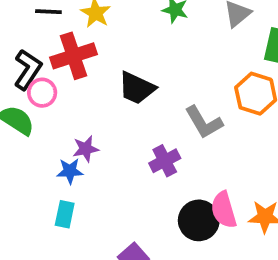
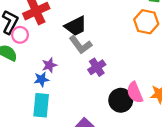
black trapezoid: (137, 88) -> (76, 26), turned -45
gray L-shape: (204, 122) -> (80, 45), moved
cyan rectangle: (65, 214) -> (41, 105), size x1.5

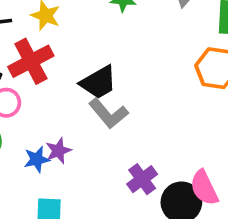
purple cross: (97, 67) -> (142, 179), moved
blue star: (41, 79) -> (37, 159), moved

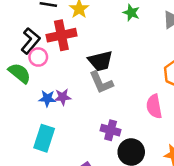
purple cross: (142, 179) -> (111, 130), turned 36
pink semicircle: (204, 188) -> (154, 106), moved

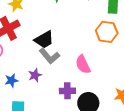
purple star: (63, 97) -> (35, 75), moved
pink semicircle: (154, 106) -> (83, 64), moved

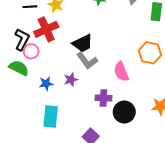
orange hexagon: (107, 32) -> (150, 53), moved

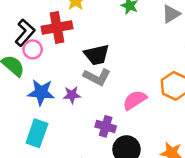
gray L-shape: (87, 61) -> (97, 77), turned -40
pink semicircle: (121, 72) -> (135, 100), turned 66
blue star: (46, 84) -> (41, 92), size x1.5

